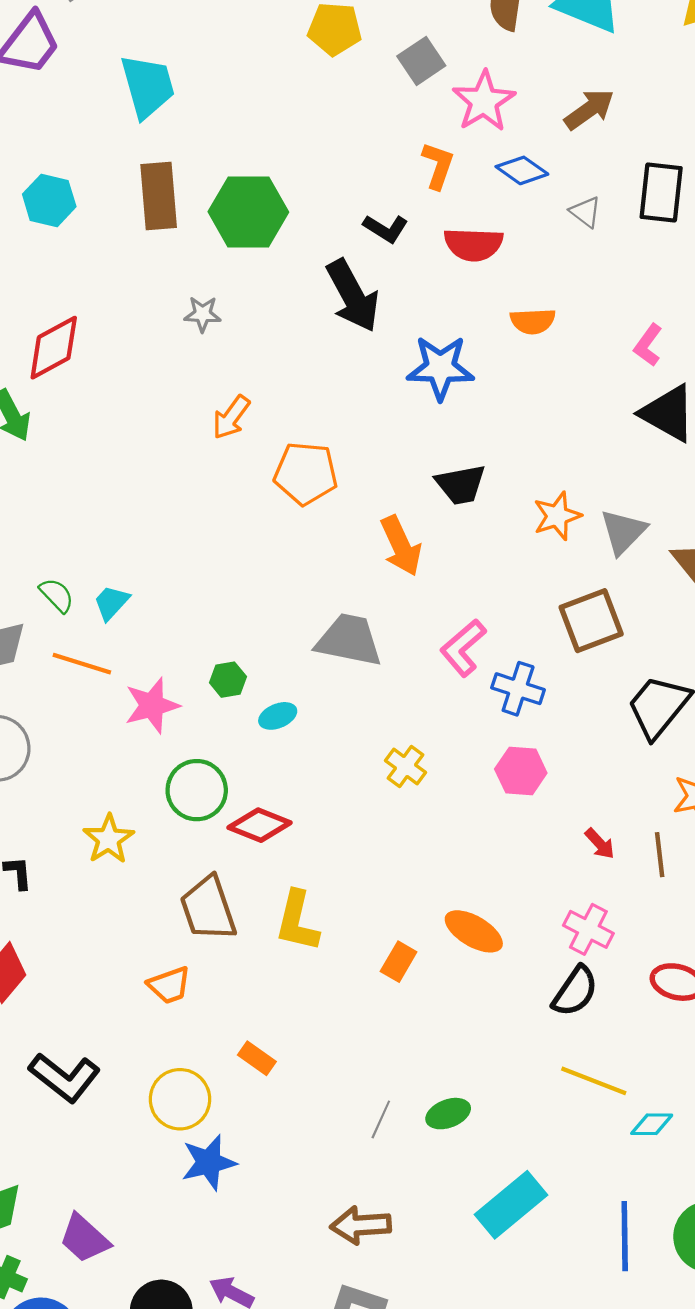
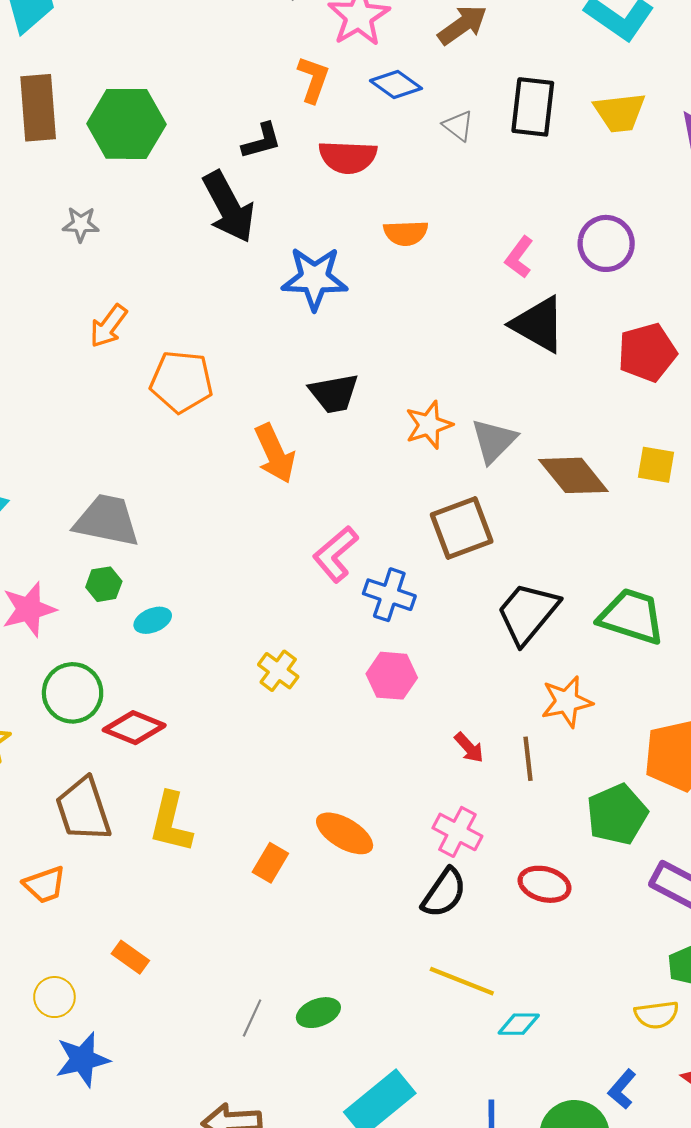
black L-shape: (386, 228) -> (262, 141), turned -48
gray trapezoid: (349, 640) -> (107, 521), moved
yellow circle: (180, 1099) -> (54, 997), size x0.7

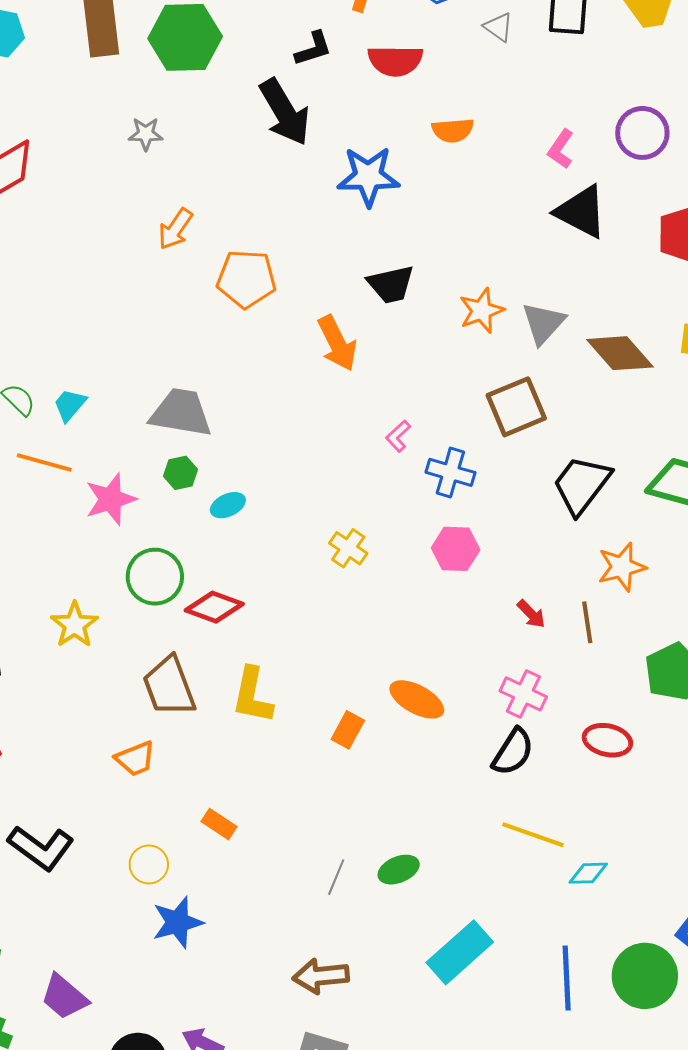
pink L-shape: (336, 554) -> (398, 436), size x0.6

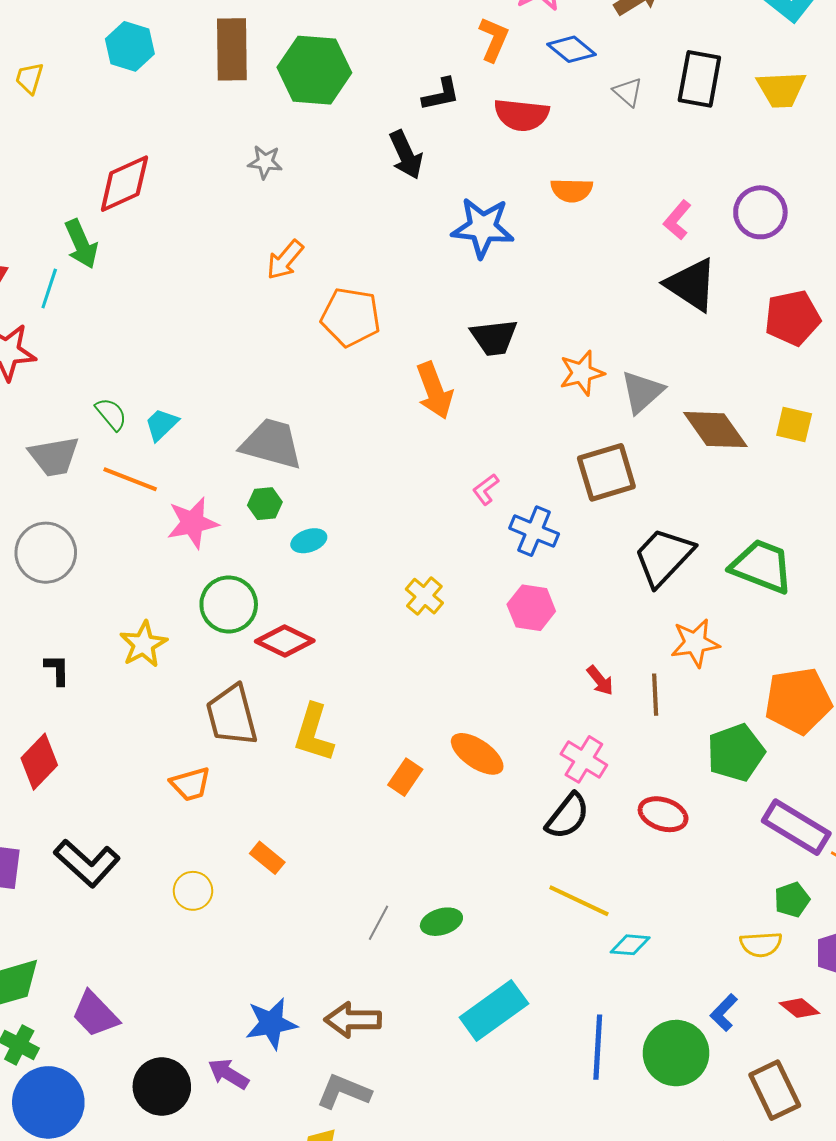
black arrow: (285, 112) -> (406, 155), size x0.7
blue star: (178, 922) -> (271, 1024), moved

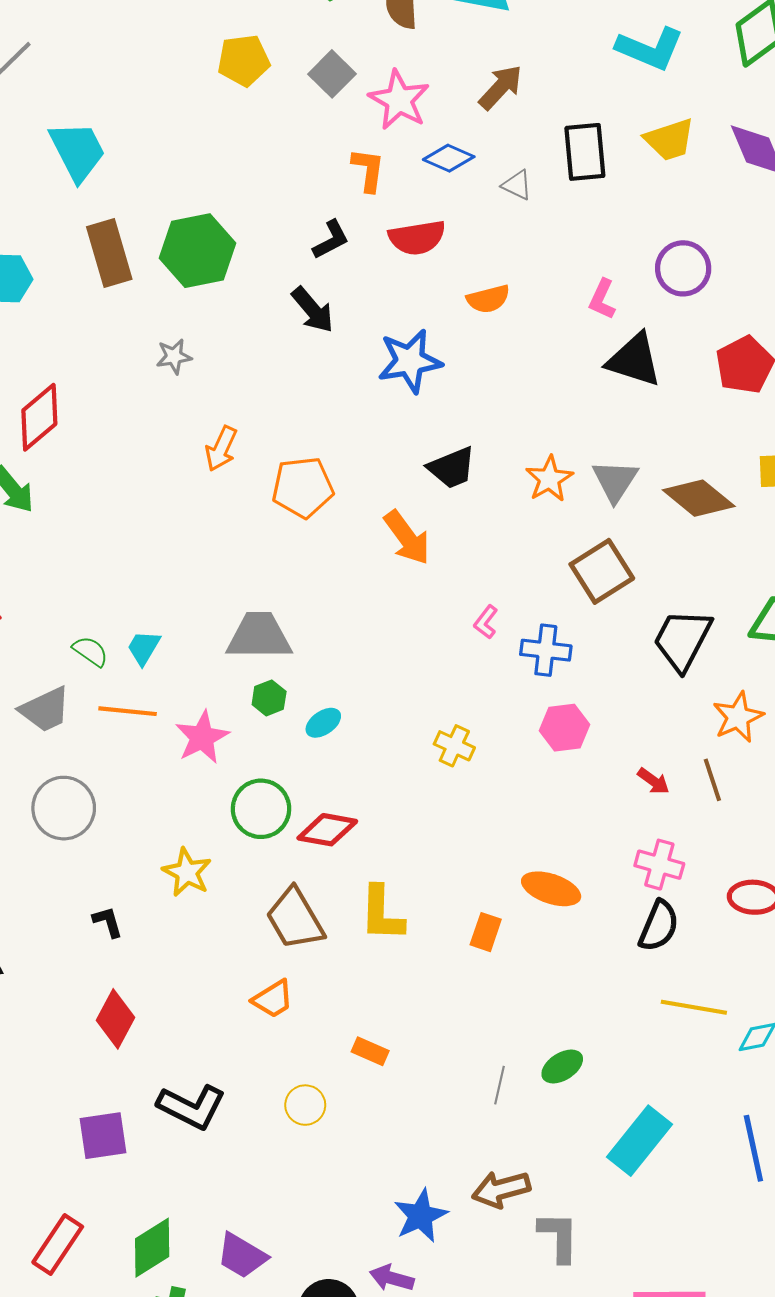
gray L-shape: (344, 1092) -> (559, 1237), moved, turned 84

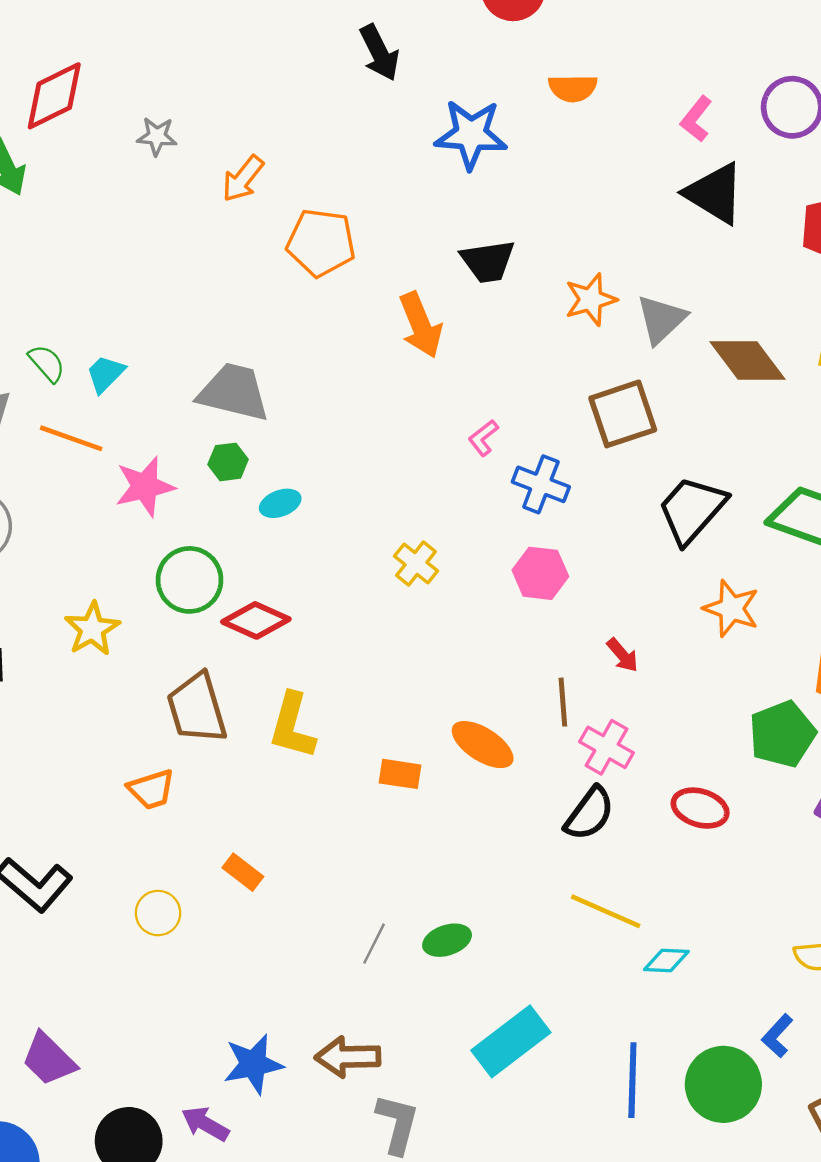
gray star: (174, 356) -> (157, 136), moved
orange star: (738, 717) -> (731, 608), turned 30
brown line: (712, 780) -> (563, 702), moved
orange rectangle: (486, 932) -> (400, 774), turned 66

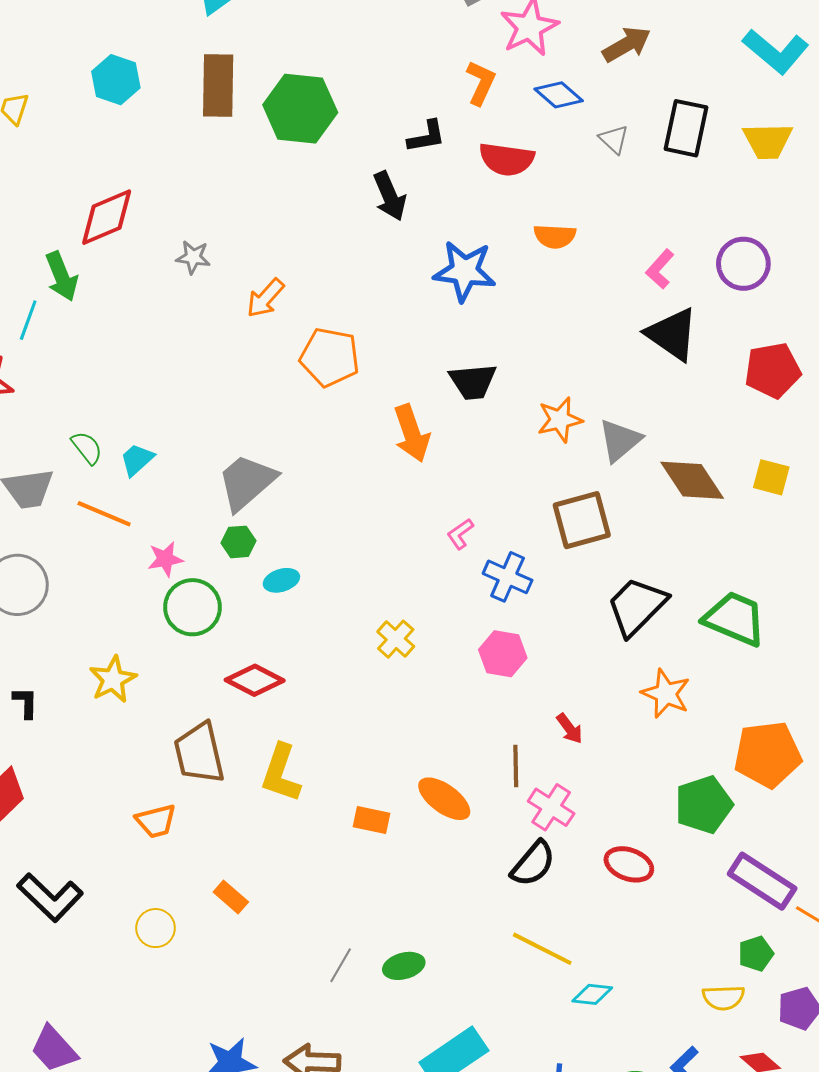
gray trapezoid: (234, 392) -> (247, 482), turned -58
pink star: (145, 487) -> (165, 559), size x0.7
green circle: (190, 580) -> (192, 607), moved

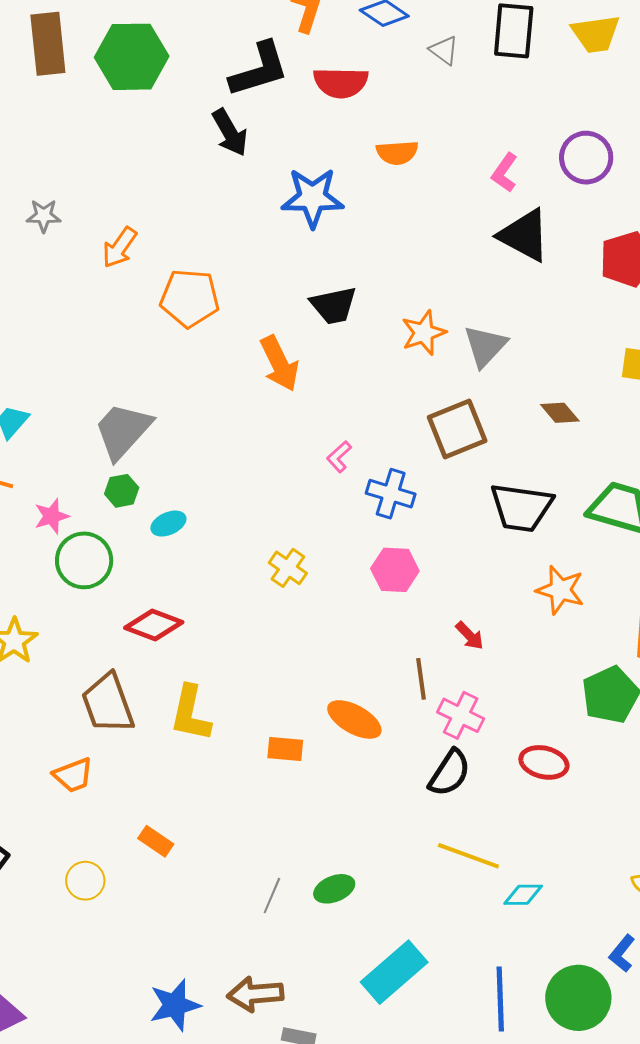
black L-shape: (426, 137) -> (259, 70), size x1.6
brown diamond: (692, 480) -> (560, 413), moved, size x0.6
black trapezoid: (637, 606) -> (521, 507), turned -120

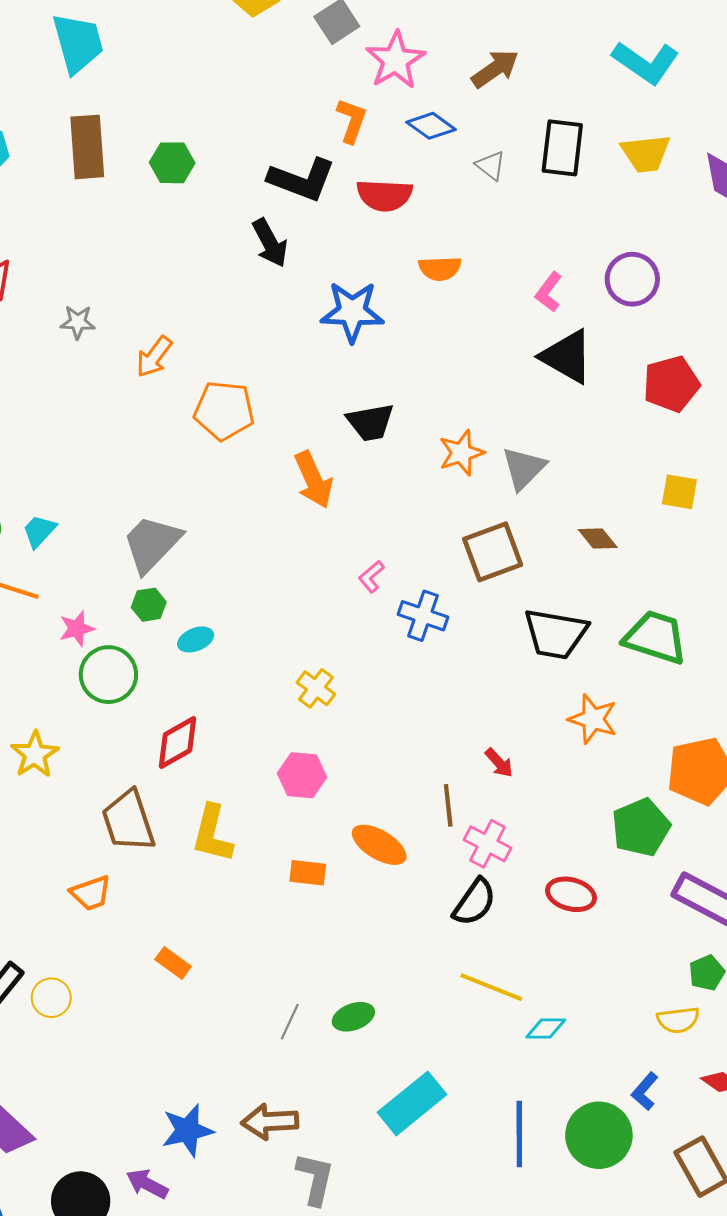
green hexagon: (132, 57) -> (172, 163), size x0.6
black L-shape: (259, 70) -> (302, 180), turned 36
pink hexagon: (395, 570) -> (302, 775), moved
red diamond: (154, 625) -> (177, 742), turned -52
yellow circle: (85, 881) -> (51, 998), moved

